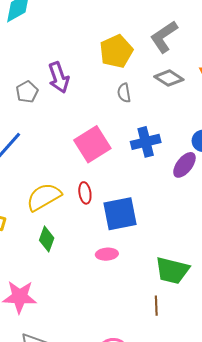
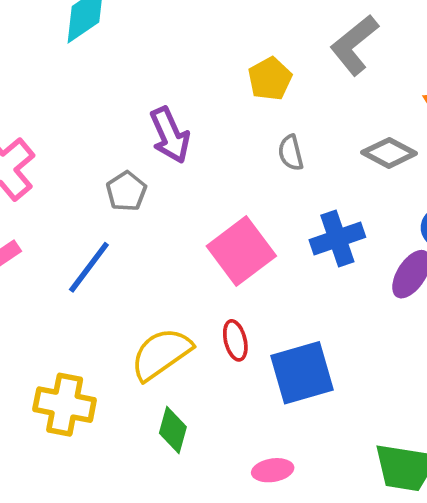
yellow pentagon: (116, 51) -> (270, 79), size x0.7
gray diamond: (169, 78) -> (389, 153), moved
gray pentagon: (27, 92) -> (126, 191), moved
pink ellipse: (107, 254) -> (273, 470), moved

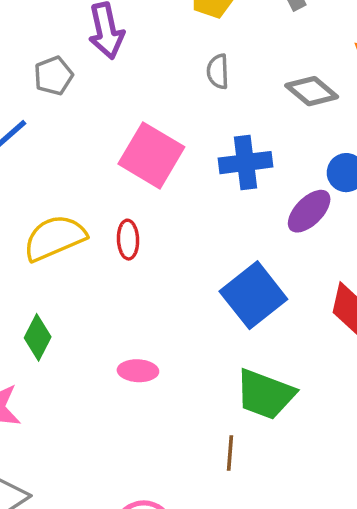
pink square: (241, 251) -> (151, 155), turned -34
blue square: (302, 373) -> (253, 295), moved, turned -34
green diamond: (173, 430) -> (38, 337), moved

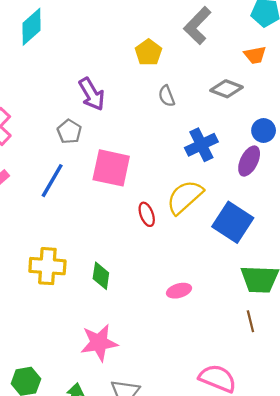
pink square: (151, 155) -> (111, 168), moved
yellow semicircle: (55, 238) -> (185, 197), moved
green diamond: (38, 337) -> (101, 276), moved

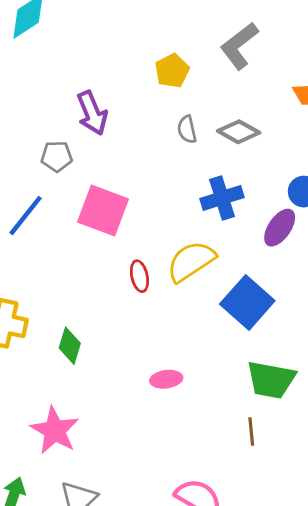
gray diamond: (226, 89) -> (239, 132), moved
gray pentagon: (69, 132) -> (57, 156), turned 30
pink star: (99, 343) -> (55, 430), turned 30

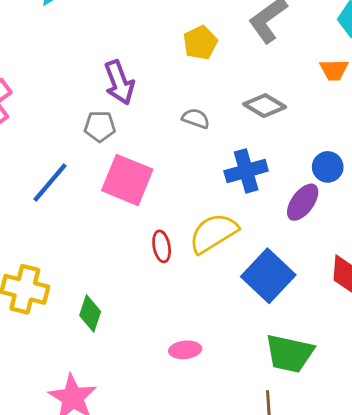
gray semicircle: (187, 129) -> (196, 118), moved, turned 120
gray pentagon: (57, 156) -> (100, 126), moved

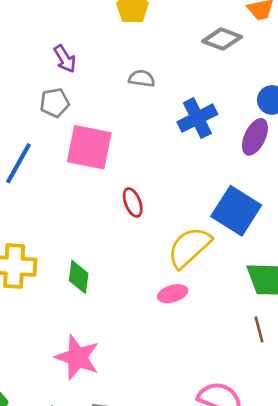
purple arrow: (119, 82) -> (65, 59), size x0.7
gray diamond: (265, 106) -> (222, 39), moved
yellow semicircle: (213, 233) -> (189, 247), moved

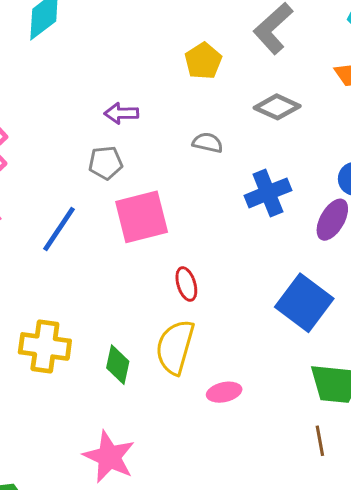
gray diamond: (222, 39) -> (277, 107), moved
purple arrow: (65, 59) -> (121, 113), turned 116
pink square: (89, 147) -> (142, 217), turned -30
yellow semicircle: (189, 247) -> (175, 347), moved, turned -36

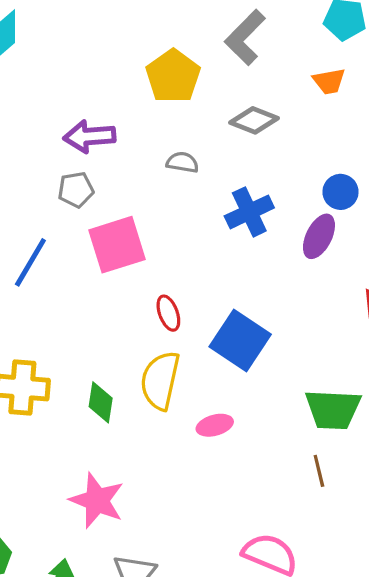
yellow pentagon: (203, 61) -> (173, 76), size x1.4
purple arrow: (121, 113) -> (89, 136), size x1.4
blue square: (304, 303) -> (240, 341), moved

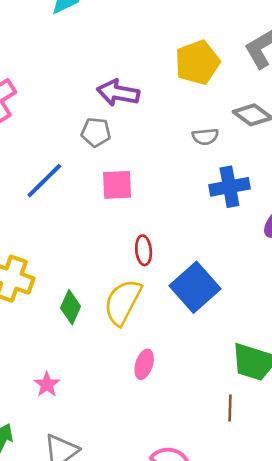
gray semicircle: (182, 162) -> (205, 137), moved, turned 150
pink square: (117, 245) -> (117, 185), size x0.7
pink ellipse: (215, 425) -> (144, 364), moved, turned -72
pink star: (97, 500) -> (47, 384), size x0.6

